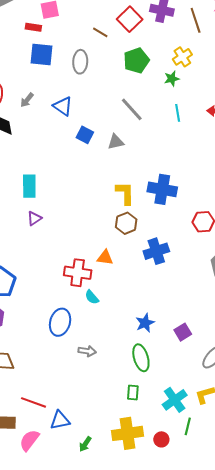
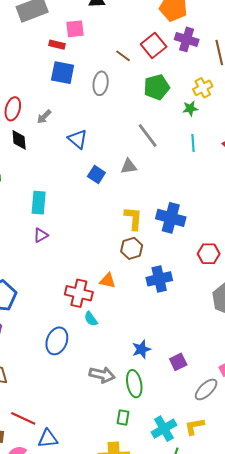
blue triangle: (63, 106) -> (78, 139), moved
blue square: (85, 135) -> (96, 175), moved
gray arrow: (87, 351) -> (102, 375), moved, size x1.4

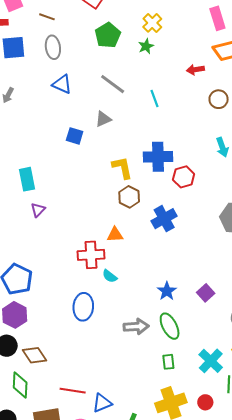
brown line: (123, 56) -> (47, 17), moved
blue triangle: (78, 139) -> (62, 84), moved
cyan line: (193, 143) -> (155, 99), moved
red hexagon: (209, 254) -> (184, 177), moved

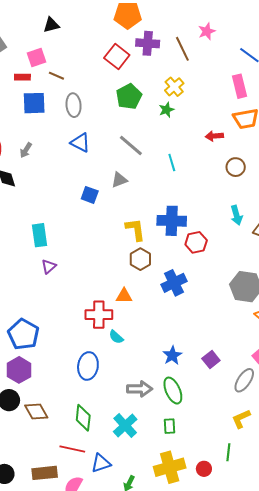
brown line: (47, 17) -> (56, 76), moved
cyan cross: (211, 361) -> (125, 426), moved
green diamond: (20, 385) -> (83, 418), moved

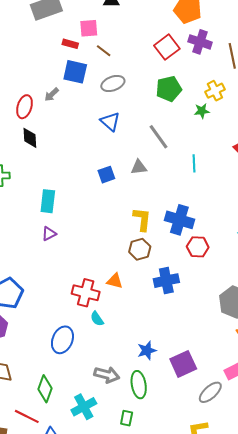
gray ellipse: (74, 105) -> (113, 83), turned 60
gray arrow: (26, 150) -> (52, 95), moved
blue square: (90, 195) -> (106, 175), turned 36
purple square: (211, 360) -> (183, 364), size x1.5

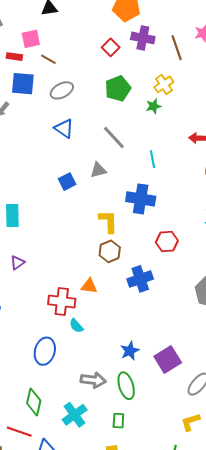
red square: (167, 47) -> (111, 47), size x0.7
blue cross: (179, 220) -> (141, 199), moved
purple triangle: (49, 234) -> (17, 263), moved

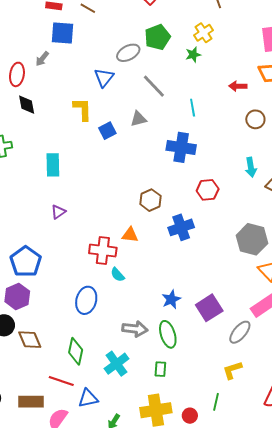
gray ellipse: (62, 90) -> (128, 53), moved
blue triangle: (64, 128) -> (104, 77), turned 35
yellow L-shape: (108, 221) -> (83, 109), moved

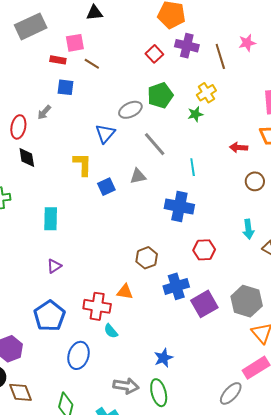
blue square: (62, 33) -> (66, 87), size x0.7
blue pentagon: (26, 262) -> (50, 316), moved
purple square: (209, 308) -> (204, 304), moved

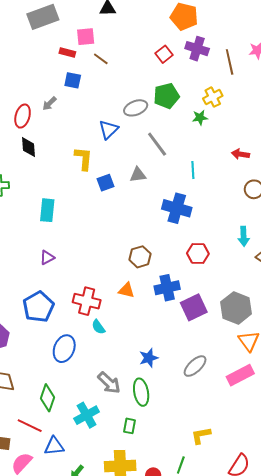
orange triangle: (125, 292) -> (126, 290), moved
gray arrow: (126, 386) -> (109, 383), turned 30
gray ellipse: (231, 393) -> (195, 366), moved

